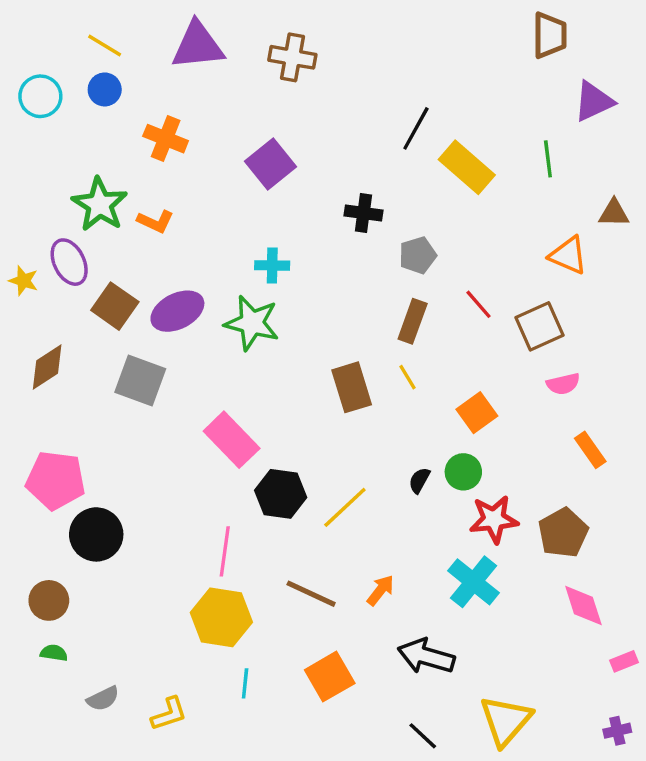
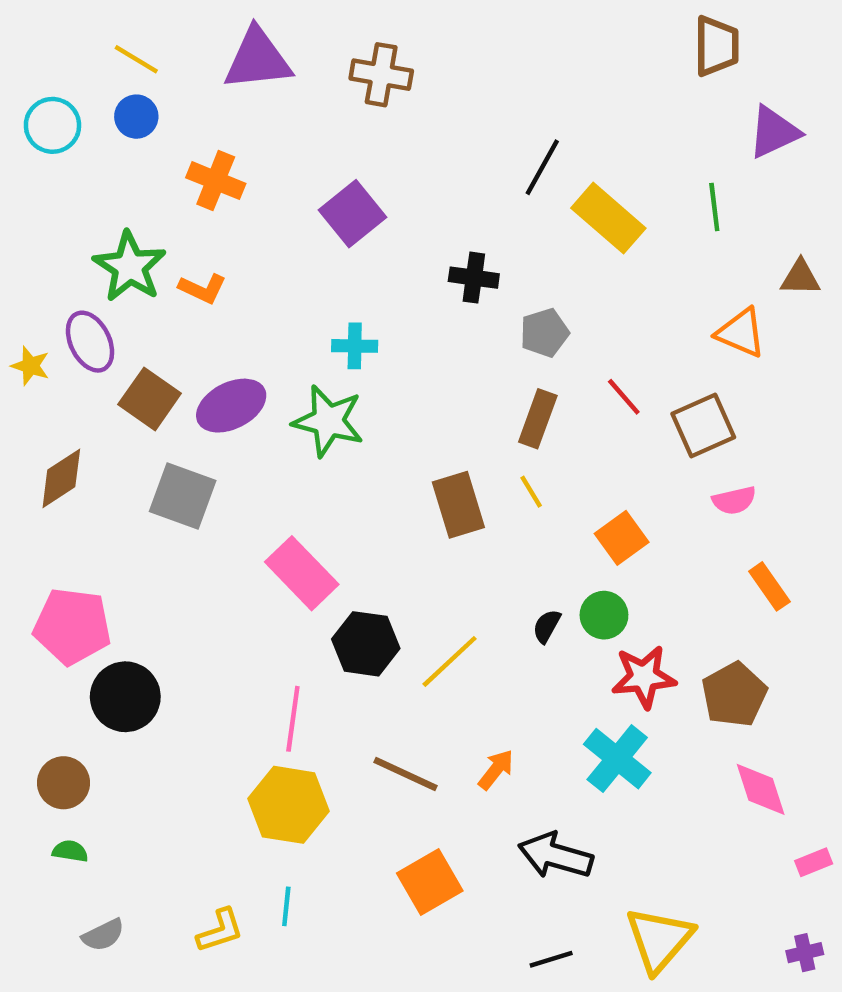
cyan line: (245, 683) -> (286, 906), moved
gray semicircle: (103, 699) -> (103, 935), moved
black line: (423, 736) -> (551, 959), turned -60

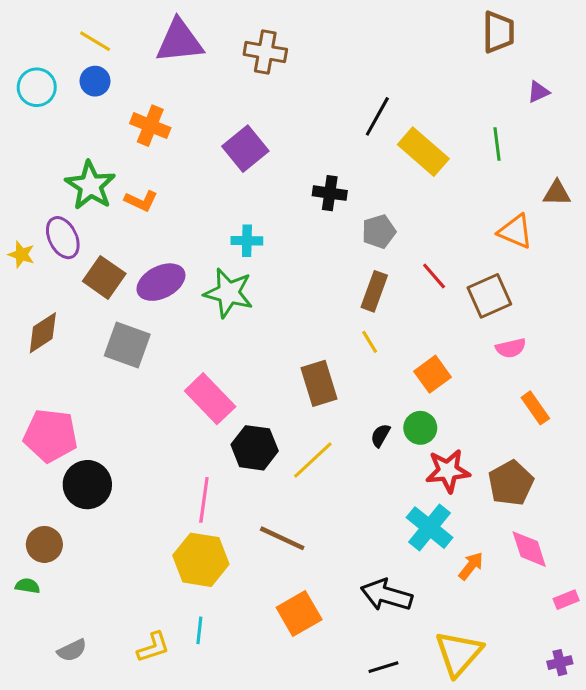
purple triangle: (774, 132) -> (538, 92), size x0.6
brown rectangle: (458, 505) -> (319, 383), moved
orange arrow: (496, 770) -> (471, 566), moved
green semicircle: (70, 851) -> (28, 586), moved

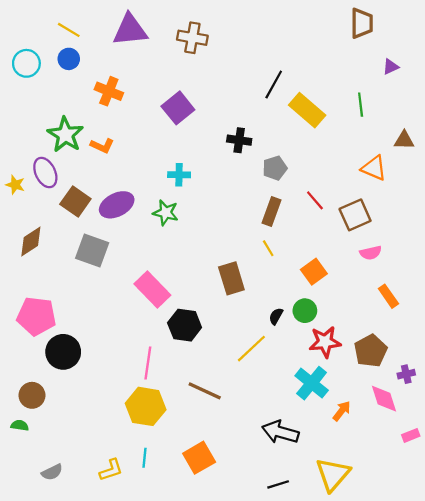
green star: (228, 293) -> (166, 213), size x0.7
yellow line: (313, 460) -> (251, 349), moved
orange square: (299, 613) -> (199, 458), moved
purple cross: (560, 663) -> (406, 374), moved

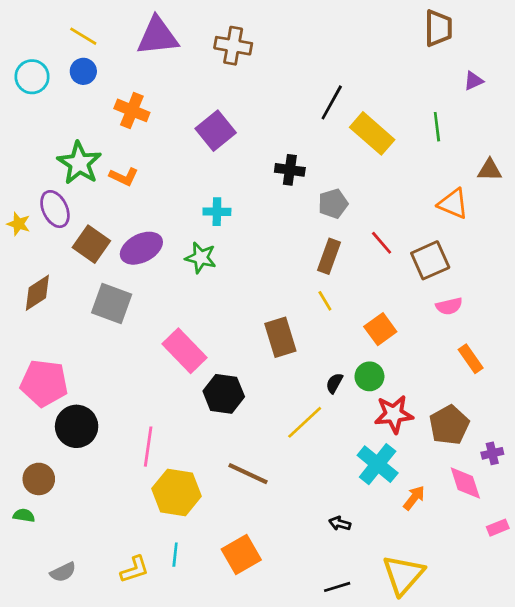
pink line: (148, 363) -> (148, 447), moved
black arrow: (280, 432) -> (340, 524), size x0.5

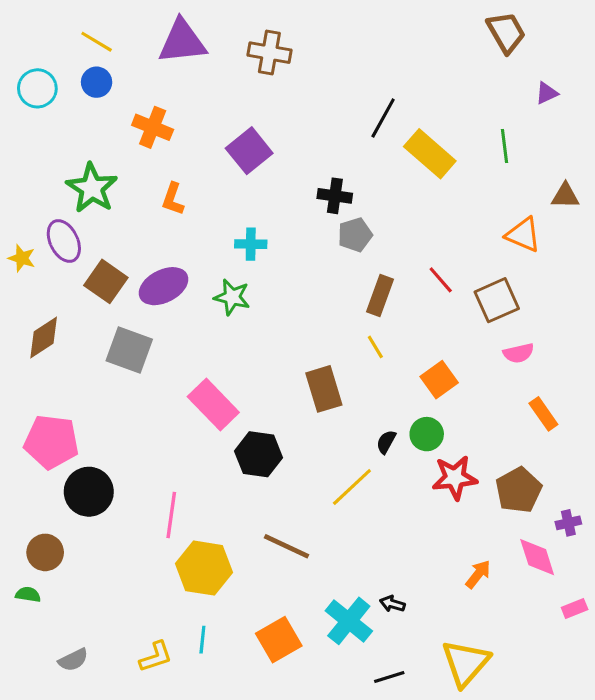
brown trapezoid: (438, 28) -> (506, 32), turned -30
orange L-shape: (124, 177) -> (173, 199), moved, turned 84
gray pentagon: (333, 204) -> (355, 235), moved
cyan cross: (378, 464) -> (349, 621), moved

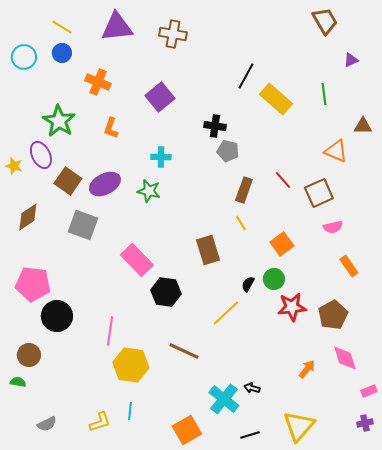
gray pentagon: (355, 235) -> (228, 151), turned 30
purple cross: (568, 523) -> (365, 423), moved
orange square: (279, 640) -> (187, 430), moved

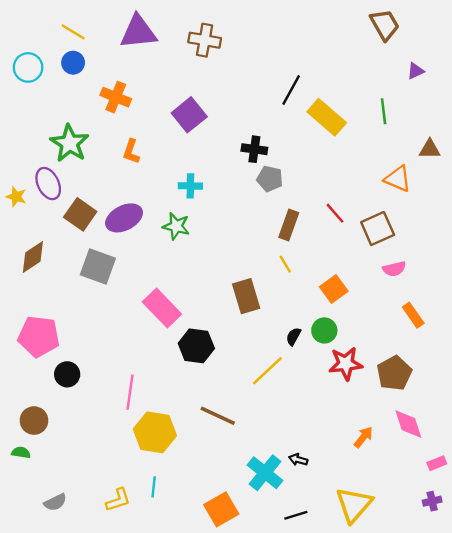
black circle: (57, 316) -> (67, 374), size x0.7

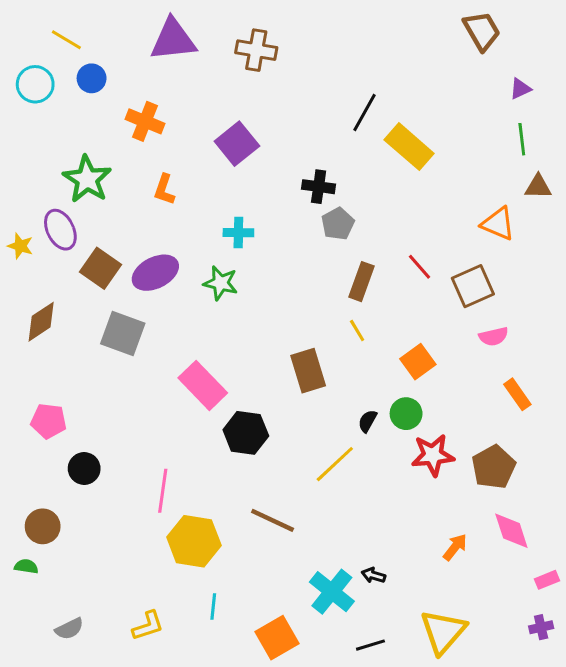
yellow line: (73, 32) -> (66, 40), moved
green line: (384, 111) -> (522, 139), moved
gray pentagon: (270, 179) -> (338, 224), turned 30
pink pentagon: (39, 336) -> (49, 421), size x0.7
cyan line: (154, 487) -> (213, 606), moved

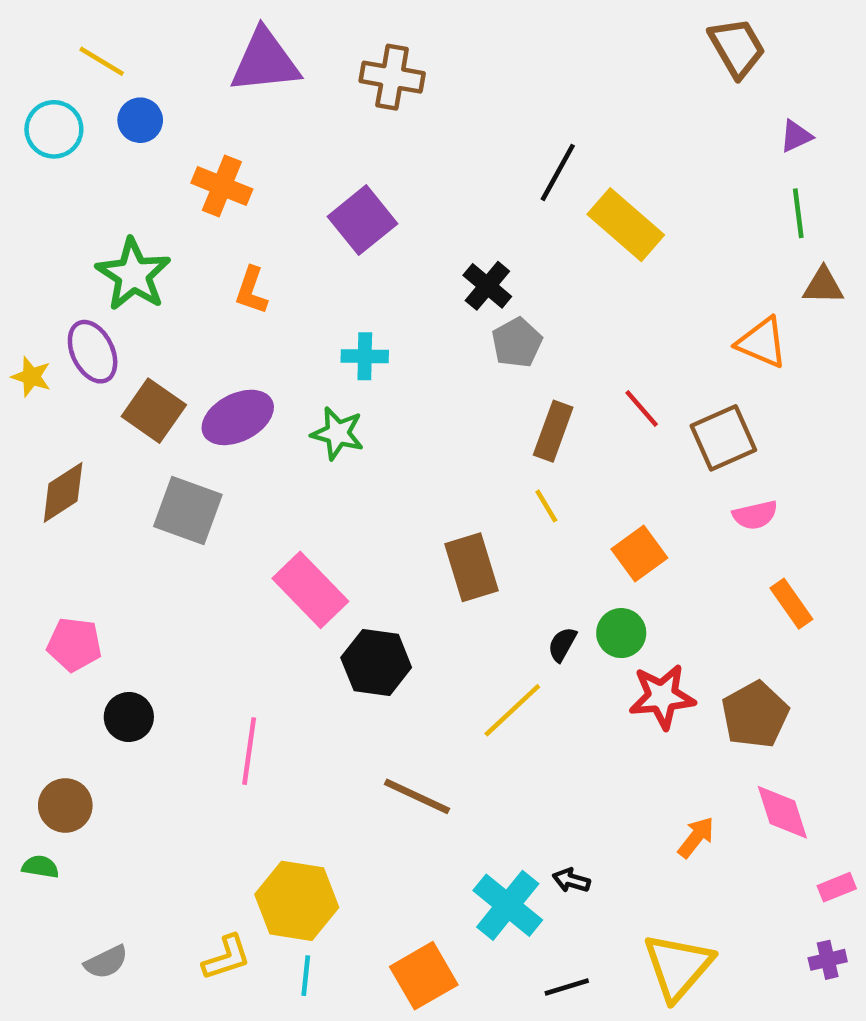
black cross: (319, 187) -> (487, 286), turned 32
yellow hexagon: (194, 541) -> (297, 901), moved
cyan line: (213, 606) -> (306, 976), moved

